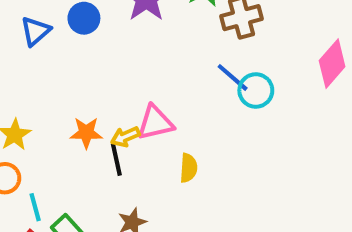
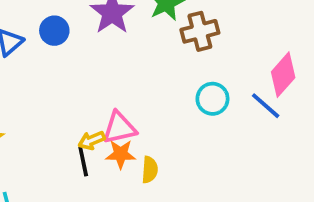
blue line: (233, 77) -> (266, 106), moved
orange star: (86, 133) -> (121, 154), moved

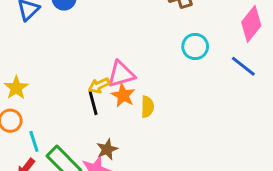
blue line: (266, 106) -> (243, 66), moved
orange star: (121, 154) -> (123, 95), turned 30

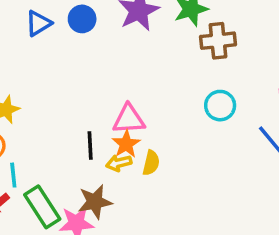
yellow arrow: (99, 86) -> (119, 163), moved
brown star: (107, 149) -> (95, 202), size x1.4

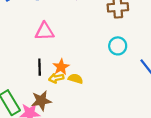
pink triangle: (129, 119) -> (45, 31), moved
yellow semicircle: (151, 163) -> (76, 79), turned -88

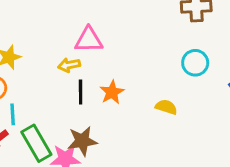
yellow arrow: (56, 78) -> (69, 65), moved
yellow semicircle: (76, 79) -> (166, 107), moved

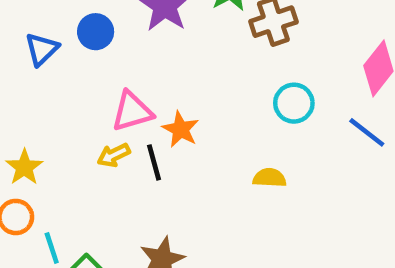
black line: (81, 92) -> (154, 162), moved
orange star: (112, 92) -> (181, 129), moved

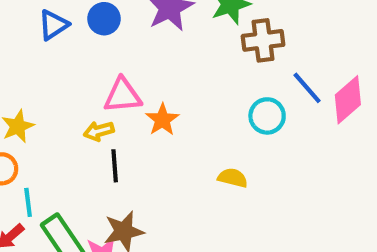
blue line: (367, 132) -> (307, 88), moved
black line: (154, 162) -> (115, 166), moved

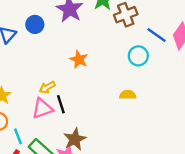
pink triangle: (123, 95) -> (42, 108), moved
orange star: (162, 120) -> (79, 59), moved

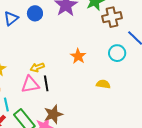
orange star: (79, 59) -> (78, 56), moved

